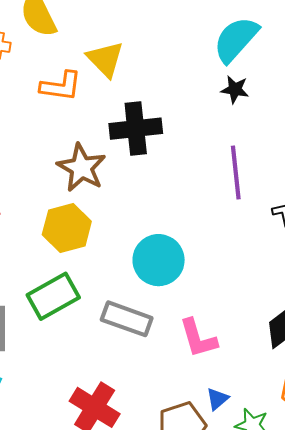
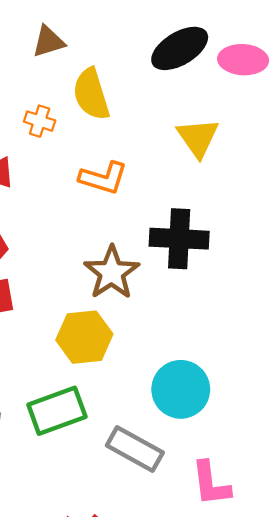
yellow triangle: (105, 59) -> (198, 138), moved

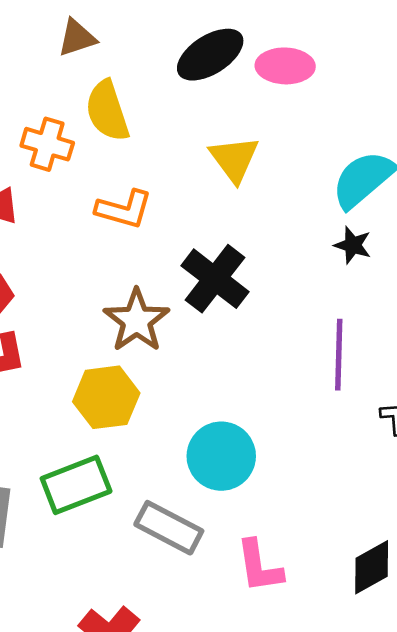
brown triangle: (48, 41) -> (77, 38), moved
orange cross: (40, 121) -> (47, 144), size x1.4
black cross: (179, 239) -> (215, 279), turned 36

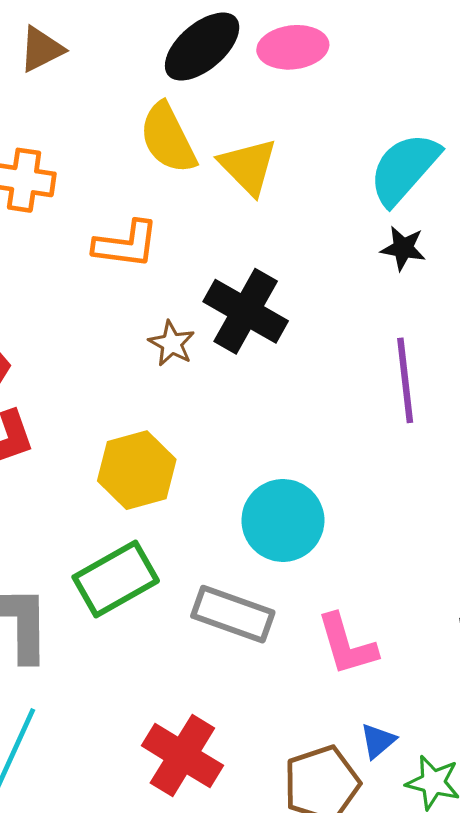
yellow semicircle: (107, 111) -> (168, 138), moved
brown star: (137, 320) -> (172, 343), moved, size x0.6

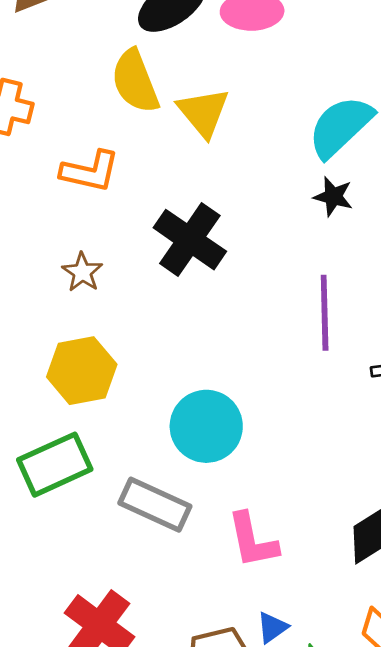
brown star: (172, 343) -> (82, 272), moved

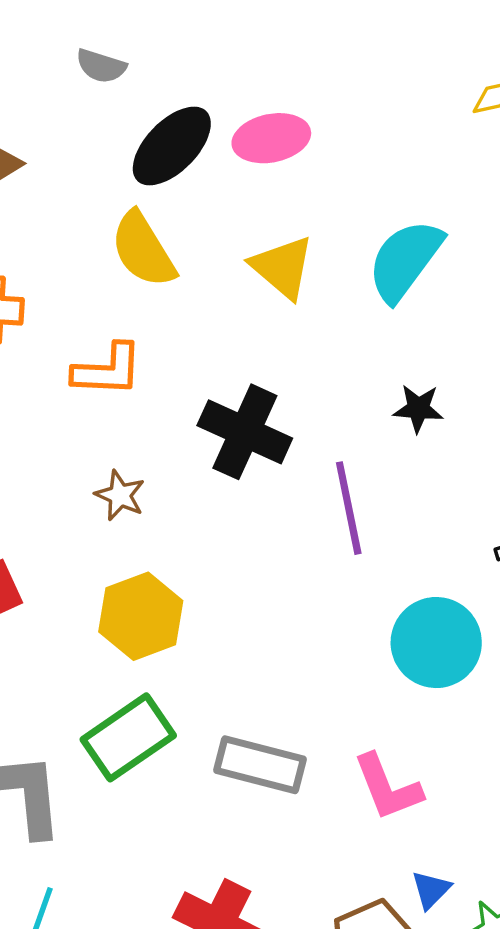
yellow triangle: (203, 112) -> (282, 267), moved
black star: (333, 197) -> (418, 409), moved
purple line: (325, 313) -> (349, 508), moved
cyan circle: (206, 426) -> (436, 643), moved

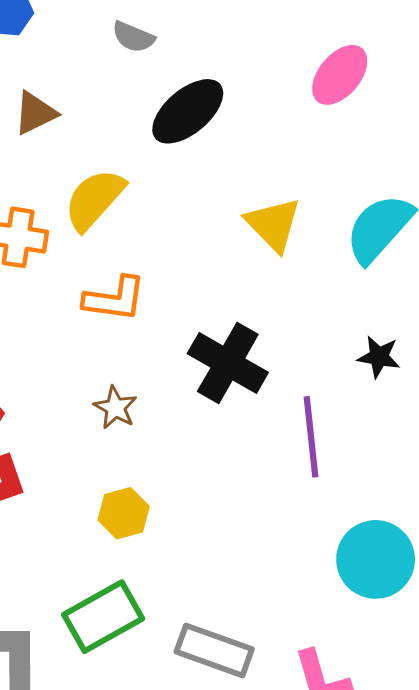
pink ellipse: (271, 138) -> (340, 75), moved, turned -44
yellow semicircle: (143, 250) -> (94, 199), moved, turned 68
yellow hexagon: (141, 616) -> (124, 513), size x0.7

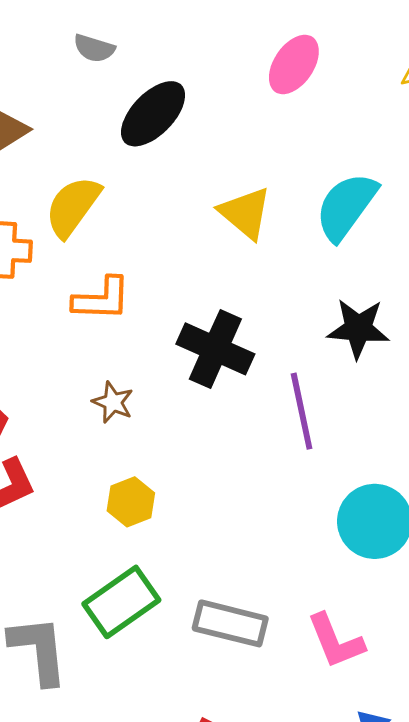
black star: (379, 357) -> (358, 329), size x1.5

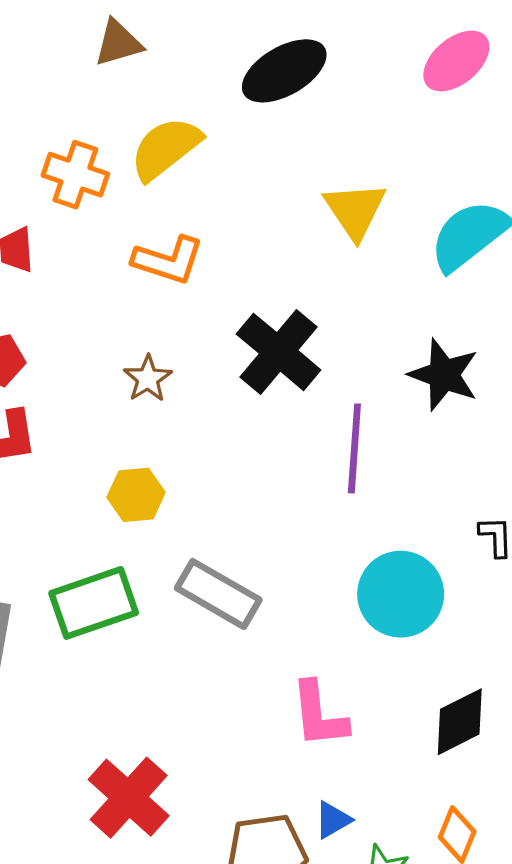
gray rectangle: (230, 623) -> (218, 594), moved

